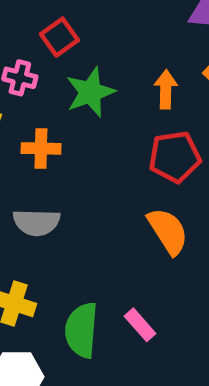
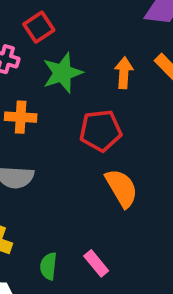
red pentagon: (175, 157) -> (101, 131), moved
green semicircle: (81, 330) -> (48, 266), size x0.6

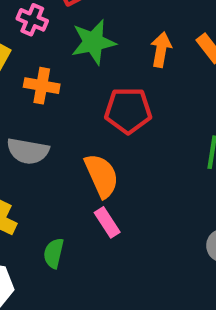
orange semicircle: (122, 188) -> (102, 176), moved
pink rectangle: (96, 263) -> (107, 222), moved

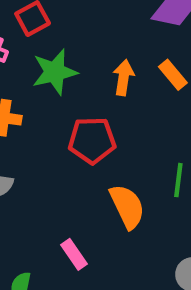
orange semicircle: (102, 176) -> (127, 206), moved

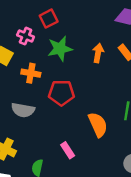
red pentagon: (92, 140) -> (61, 93), moved

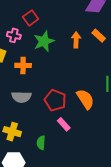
red pentagon: (61, 93) -> (55, 100), moved, turned 30

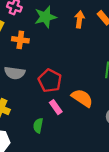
orange semicircle: (85, 99) -> (82, 98), moved, turned -30
green semicircle: (41, 143) -> (38, 126), moved

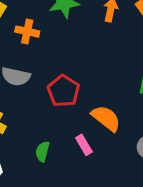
pink rectangle: (56, 107) -> (84, 145), moved

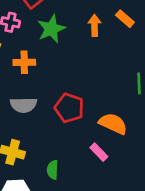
green semicircle: (42, 151) -> (53, 170), moved

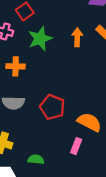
pink rectangle: (99, 152) -> (76, 146), turned 63
green semicircle: (53, 170) -> (36, 159), turned 91

